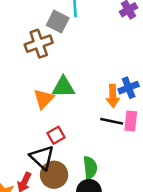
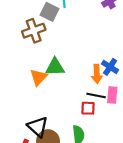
blue cross: (129, 88) -> (110, 67), turned -35
red square: (56, 135) -> (88, 108), moved, turned 32

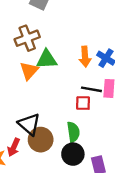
brown cross: (34, 31) -> (27, 38), moved
orange arrow: (97, 74) -> (85, 57), moved

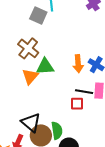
brown cross: (27, 38) -> (28, 48), turned -30
green semicircle: (73, 132) -> (57, 131), moved

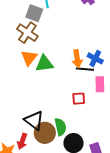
brown cross: (28, 48) -> (27, 33), moved
orange triangle: (30, 76) -> (29, 58), moved
black line: (84, 92) -> (85, 69), moved

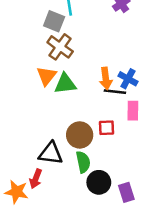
brown cross: (27, 33) -> (60, 47), moved
black triangle: (34, 120) -> (51, 153), turned -30
brown circle: (45, 133) -> (80, 135), moved

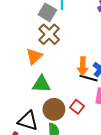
green triangle: (65, 84) -> (41, 84), moved
red square: (106, 128) -> (77, 107), turned 32

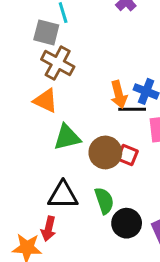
orange triangle: (34, 56) -> (45, 101), turned -36
brown circle: (54, 109) -> (105, 152), moved

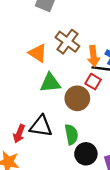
brown cross: (58, 63) -> (67, 42), moved
red square: (127, 155) -> (93, 82), moved
red arrow: (49, 229) -> (19, 134), moved

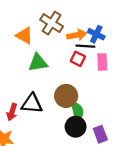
orange arrow: (93, 56) -> (77, 35), turned -90
brown circle: (77, 98) -> (66, 96), moved
green semicircle: (71, 134) -> (77, 111), moved

